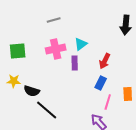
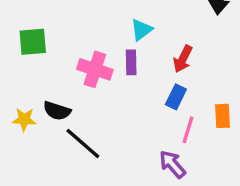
pink cross: (56, 49) -> (95, 69), moved, turned 30
yellow star: (14, 81) -> (24, 119), moved

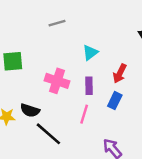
purple rectangle: (131, 62) -> (89, 86), moved
pink line: (188, 130) -> (84, 114), moved

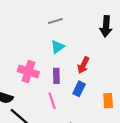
gray line: (57, 23) -> (55, 21), moved
pink line: (84, 114) -> (52, 101), turned -35

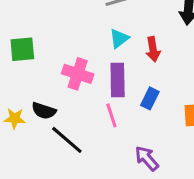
red arrow: (83, 65) -> (153, 49), moved, turned -35
purple rectangle: (56, 76) -> (118, 80), size x1.5

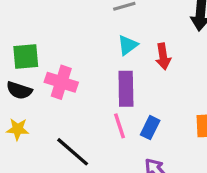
pink cross: (78, 74) -> (61, 82), moved
blue rectangle: (150, 98) -> (150, 128), moved
black semicircle: (44, 111) -> (19, 90), moved

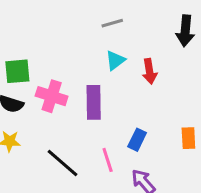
purple rectangle: (126, 89) -> (94, 102), moved
pink line: (119, 126) -> (108, 160), moved

